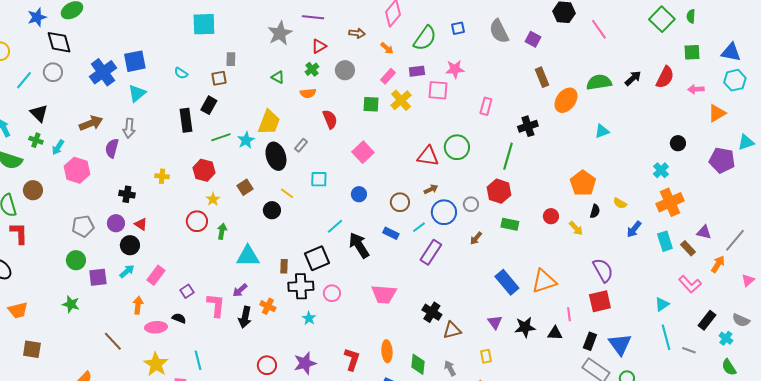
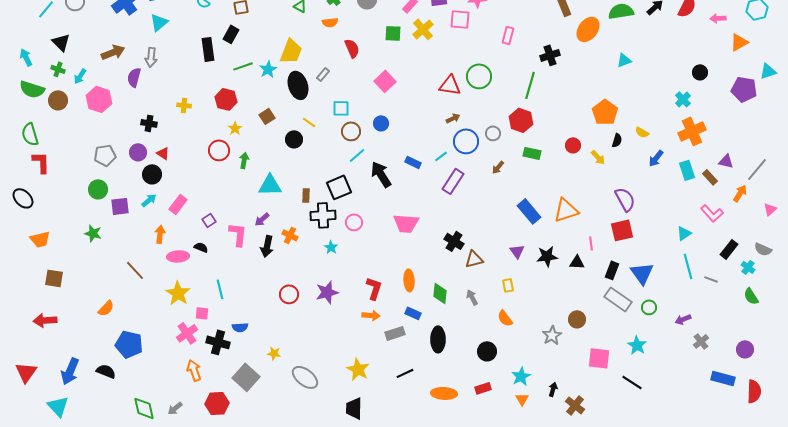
brown circle: (33, 190) -> (58, 100), moved
brown circle: (400, 202) -> (351, 131), moved

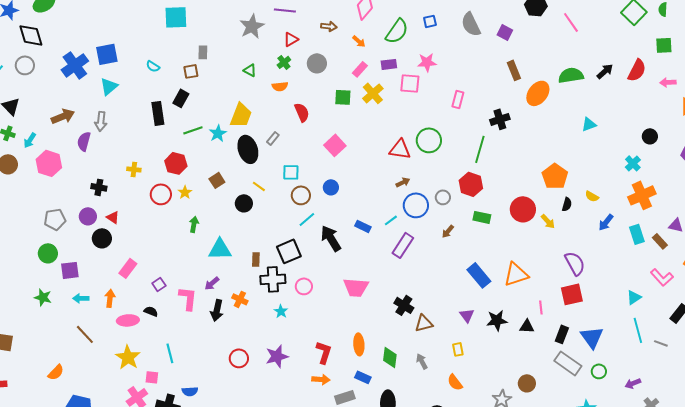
cyan triangle: (624, 60) -> (589, 124), moved
red circle: (573, 145) -> (523, 209), size x1.6
red circle: (219, 150) -> (161, 194), moved
cyan arrow: (149, 200) -> (81, 298), moved, turned -140

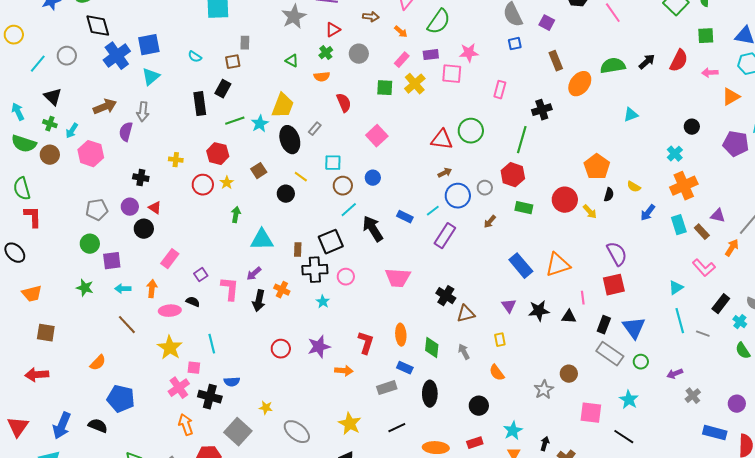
blue square: (430, 21) -> (515, 44), moved
black diamond: (31, 35) -> (98, 26), moved
orange arrow: (321, 379) -> (344, 371), moved

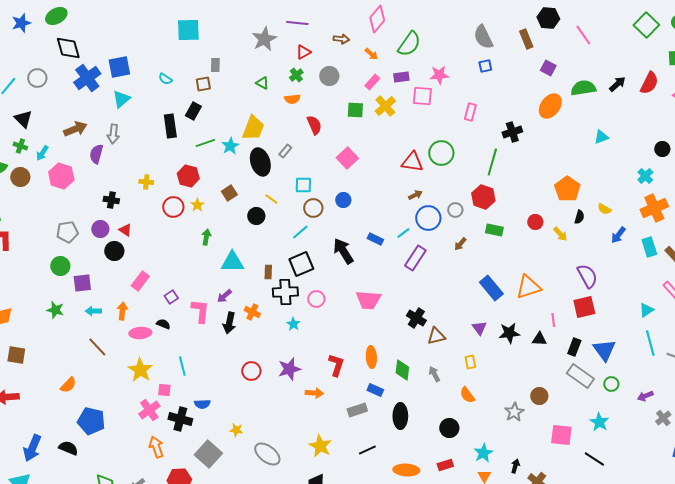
purple square: (547, 23) -> (548, 68), moved
brown rectangle: (556, 61) -> (526, 39), moved
red circle: (565, 200) -> (535, 222), size x0.6
cyan line: (349, 210) -> (300, 232), moved

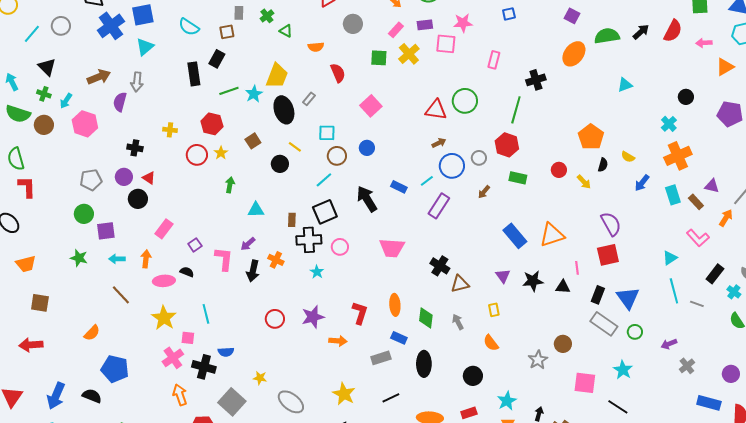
green cross: (296, 75) -> (267, 16), moved
cyan semicircle: (165, 79) -> (189, 27), size x1.5
cyan triangle: (232, 262) -> (256, 210), size x0.7

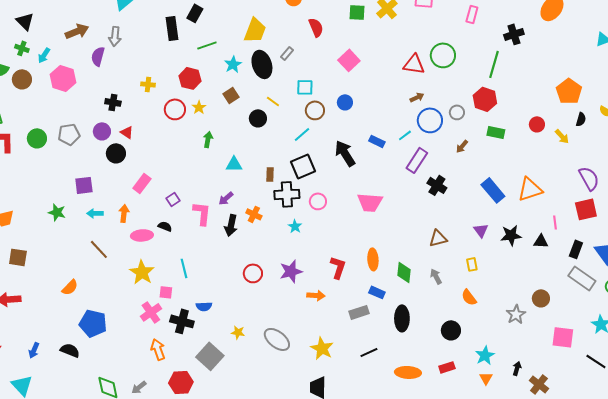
cyan star: (254, 94) -> (233, 64), moved
green circle: (84, 214) -> (37, 138), moved
black cross: (440, 266) -> (437, 185), moved
blue arrow: (56, 396) -> (34, 350), size x0.6
gray ellipse: (291, 402) -> (277, 339), moved

